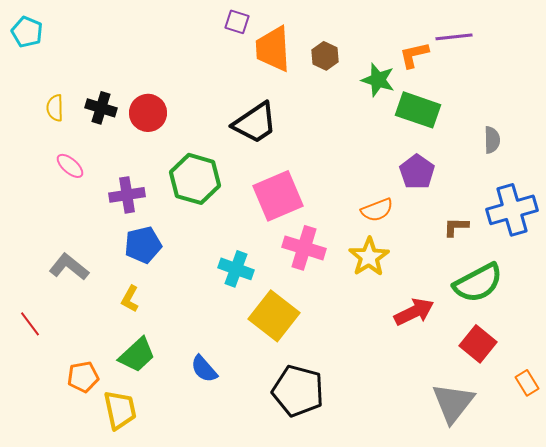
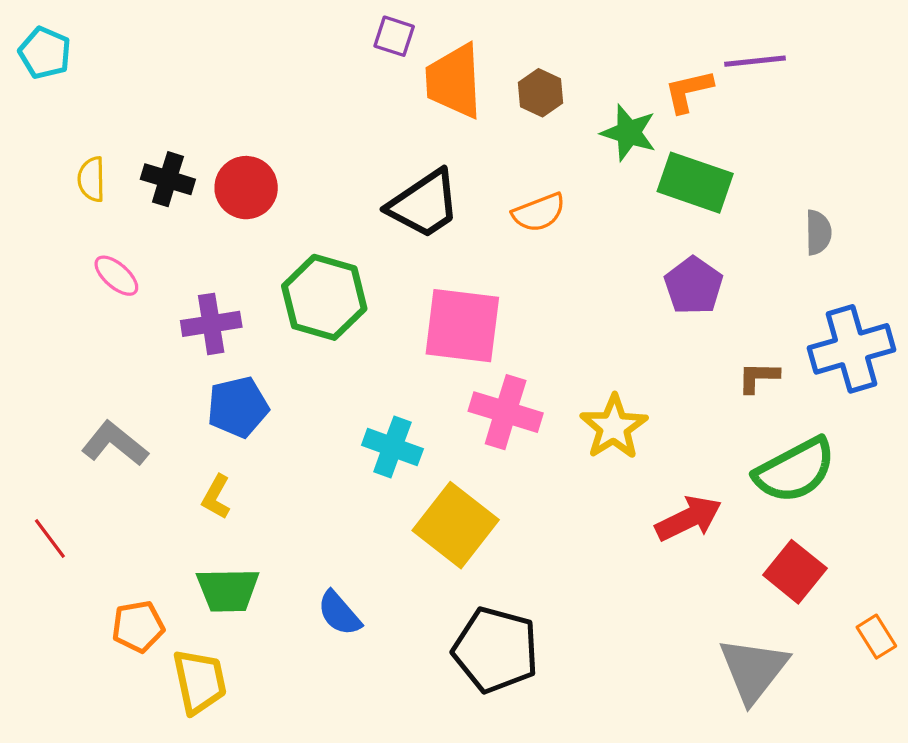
pink square: (278, 196) -> (462, 326), turned 30
orange semicircle: (377, 210) -> (539, 212), moved
green trapezoid: (137, 355) -> (228, 590), turned 42

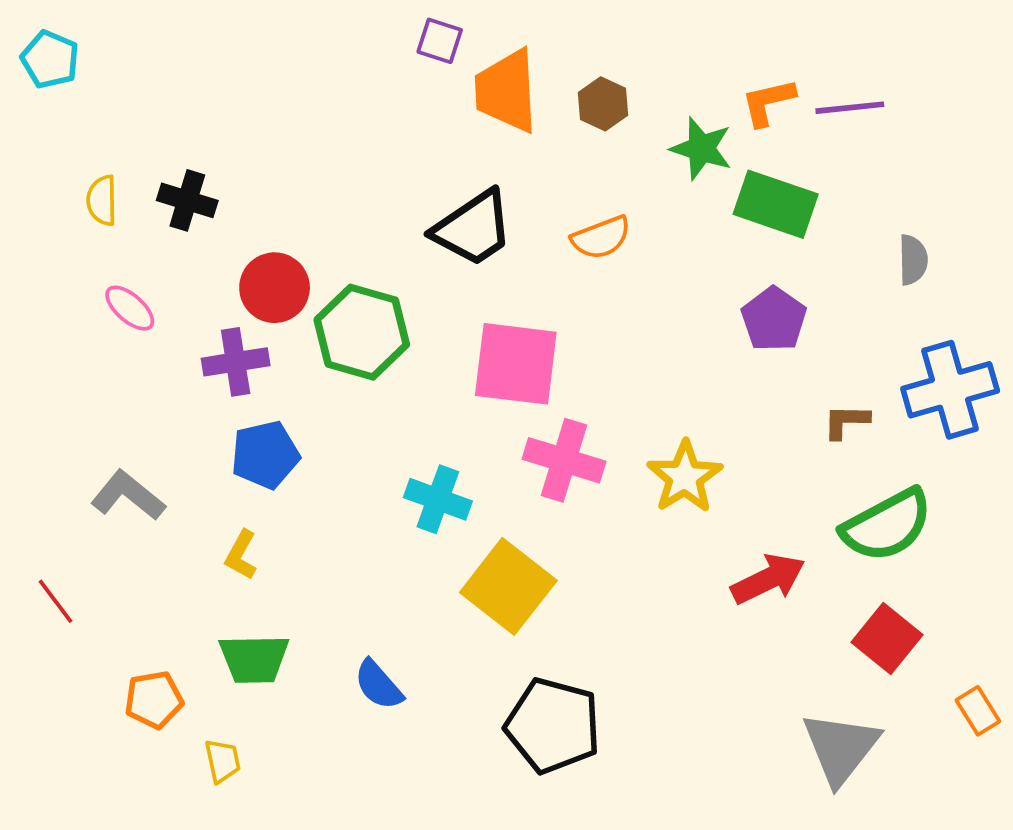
purple line: (755, 61) -> (850, 108), moved
red circle: (246, 188) -> (275, 288), moved
yellow trapezoid: (200, 681) -> (223, 761), size x0.6

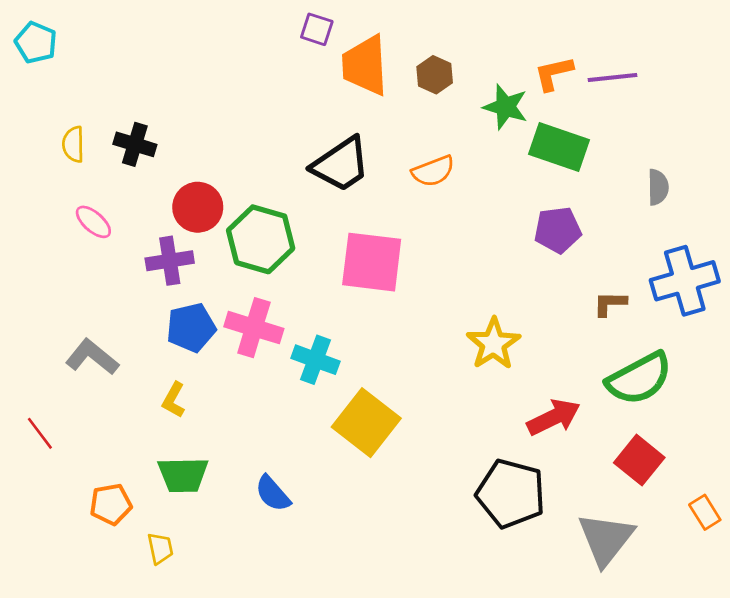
purple pentagon: (774, 319) -> (558, 230), turned 30
pink cross: (564, 460) -> (254, 328), moved
black pentagon: (553, 726) -> (511, 494), moved

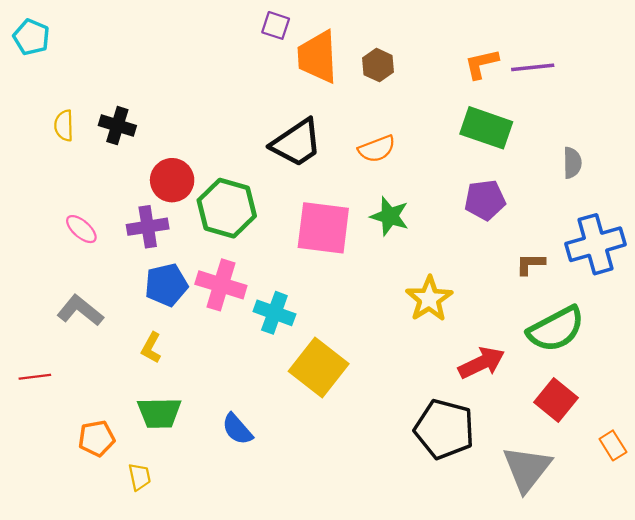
green star: (505, 107) -> (390, 216), moved
pink ellipse: (93, 222) -> (81, 229), moved
red line: (40, 433) -> (35, 377), turned -60

